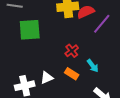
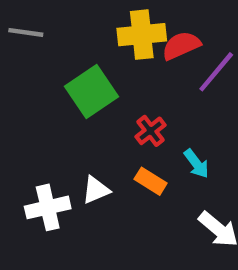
green square: (30, 30) -> (91, 91), moved, turned -30

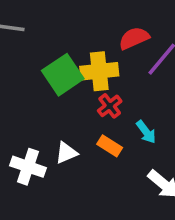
yellow cross: (142, 35) -> (99, 71), moved
white cross: (48, 207) -> (28, 167), turned 32

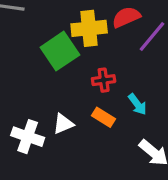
yellow cross: (99, 71) -> (89, 28), moved
red cross: (110, 106) -> (104, 80), turned 30

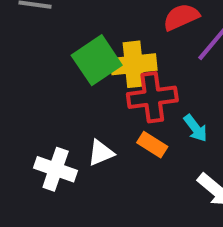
yellow cross: (89, 28) -> (134, 64), moved
red cross: (104, 80) -> (152, 97), size x1.6

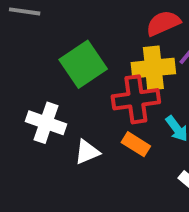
yellow cross: (134, 64) -> (153, 68), moved
white cross: (56, 169) -> (46, 123), moved

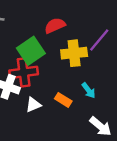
red semicircle: (163, 23) -> (55, 26), moved
red cross: (136, 99) -> (24, 72), moved

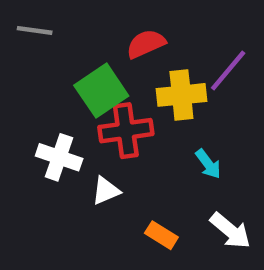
red cross: (24, 72) -> (126, 131), moved
orange rectangle: (63, 100) -> (161, 235), moved

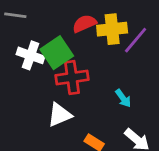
yellow cross: (181, 95) -> (112, 29), moved
white cross: (59, 157) -> (31, 55), moved
white triangle: (106, 191) -> (60, 115), size x1.4

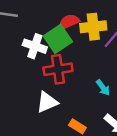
green square: (57, 53) -> (58, 39), moved
white cross: (31, 55) -> (35, 46), moved

